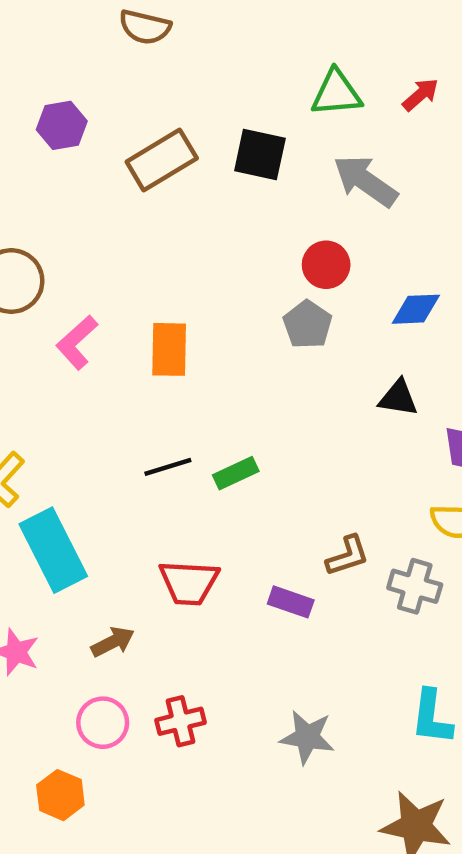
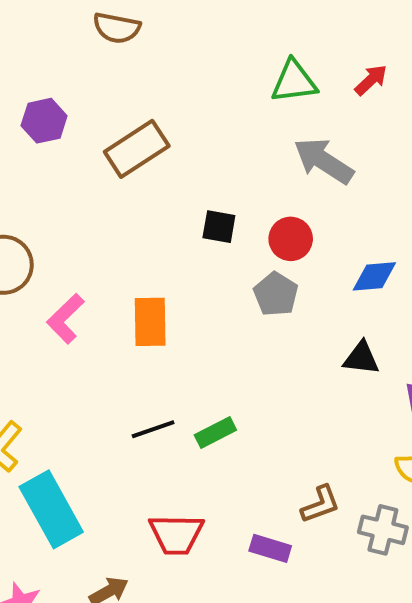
black square: (260, 154) -> (219, 227), moved, size x0.7

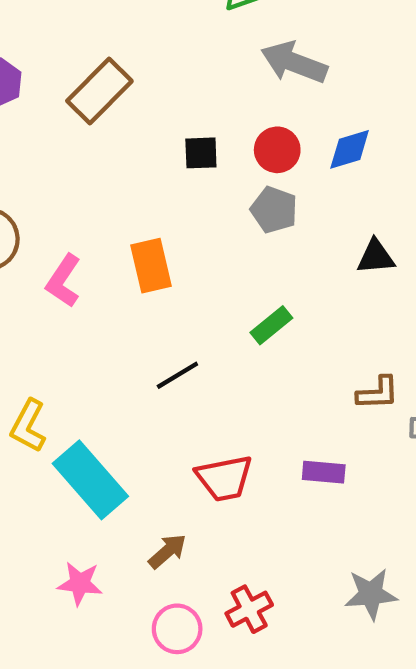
blue diamond: (374, 276) -> (350, 149), moved
green rectangle: (215, 433) -> (271, 325), moved
brown L-shape: (320, 504) -> (378, 393), moved, turned 30

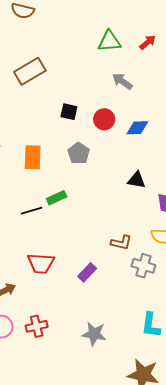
gray arrow: (294, 63) -> (122, 81), size x0.7
gray pentagon: (274, 210) -> (79, 153), moved
green rectangle: (271, 325) -> (57, 198), moved
purple rectangle: (324, 472) -> (87, 272), turned -66

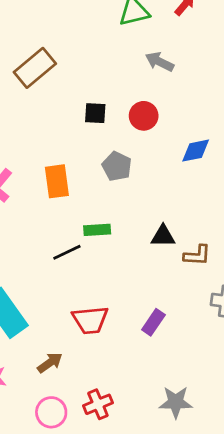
blue diamond: (137, 128) -> (196, 151), moved
black triangle: (137, 180) -> (163, 236), moved
green rectangle: (57, 198) -> (97, 230), turned 30
brown L-shape: (121, 243) -> (197, 255), moved

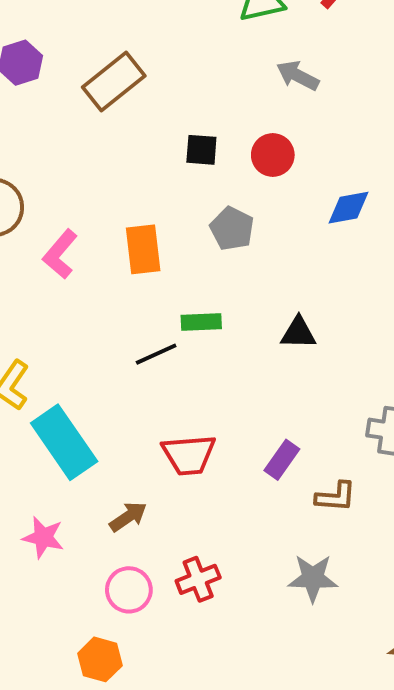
brown L-shape: (197, 255) -> (336, 497), moved

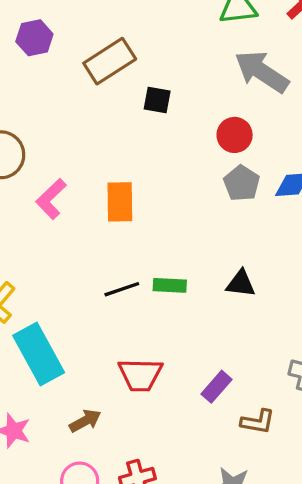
gray arrow: (298, 76) -> (262, 72), size x1.6
black square: (201, 150) -> (157, 100), moved
gray pentagon: (232, 229) -> (242, 183), moved
green rectangle: (201, 322) -> (170, 285), moved

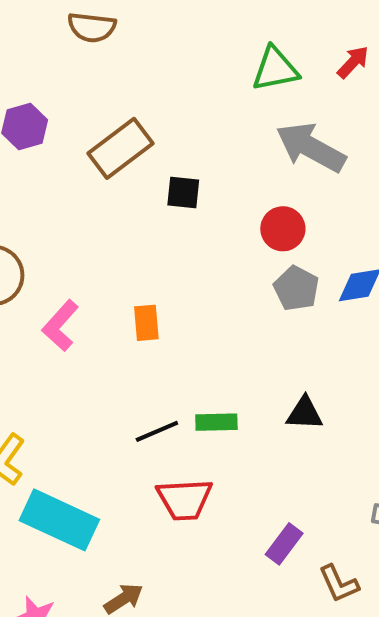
orange rectangle: (120, 202) -> (146, 323), size x0.7
cyan rectangle: (39, 354) -> (59, 520), turned -32
red trapezoid: (140, 375) -> (185, 499), moved
brown L-shape: (258, 422) -> (339, 584), turned 60

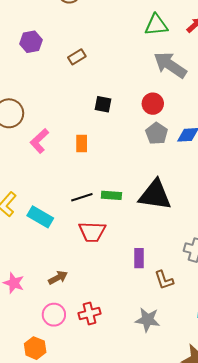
brown rectangle: (120, 148) -> (77, 57), size x0.6
black square: (183, 192) -> (103, 104), moved
black triangle: (305, 413) -> (155, 195), size x1.8
cyan rectangle: (59, 520) -> (40, 217), moved, size x0.7
purple rectangle: (284, 544) -> (139, 258), turned -42

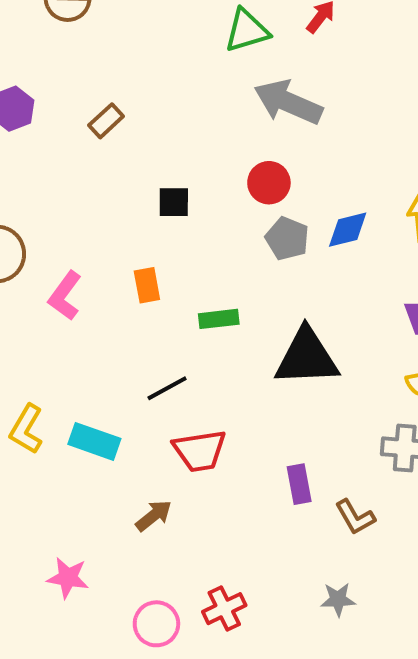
green rectangle: (111, 195) -> (219, 319), moved
brown arrow: (58, 278) -> (154, 516), moved
gray star: (148, 320) -> (338, 599), size x0.7

